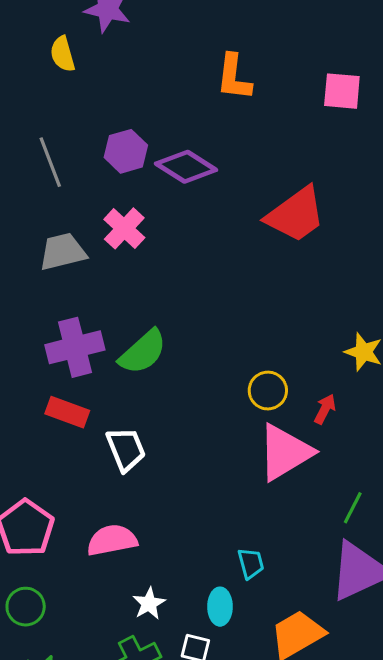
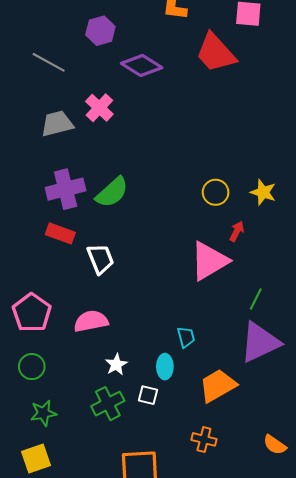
purple hexagon: (126, 151) -> (100, 31), moved
gray line: (50, 162) -> (49, 62), turned -40
red trapezoid: (296, 215) -> (216, 53), moved, turned 84
yellow circle: (268, 391) -> (216, 192), moved

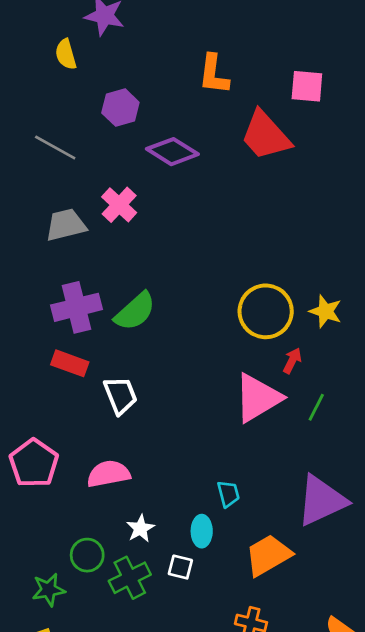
yellow circle: (216, 192) -> (266, 311), size x1.6
green line: (256, 299) -> (316, 407), moved
green circle: (32, 367) -> (87, 555), moved

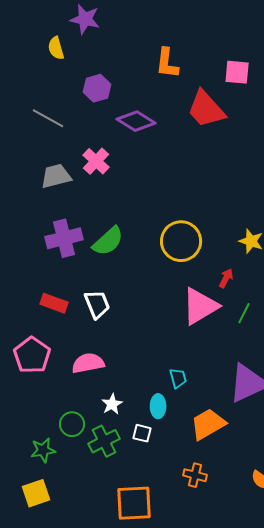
yellow circle: (266, 311) -> (181, 241), moved
red rectangle: (70, 363) -> (54, 303), moved

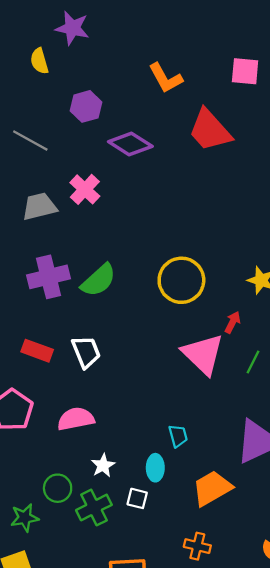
orange L-shape: (167, 63) -> (166, 78), turned -36
pink square: (237, 72) -> (245, 71), moved
pink triangle: (200, 306) -> (203, 354), turned -45

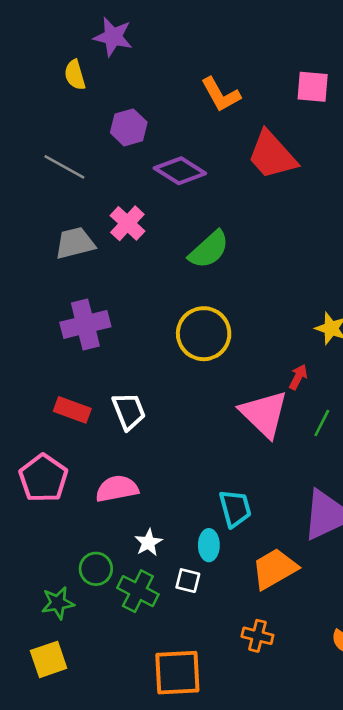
green semicircle: (98, 280) -> (209, 250), moved
yellow circle: (181, 280) -> (204, 334), moved
cyan trapezoid: (178, 436) -> (235, 508), size x1.4
green cross: (94, 507) -> (138, 591), turned -36

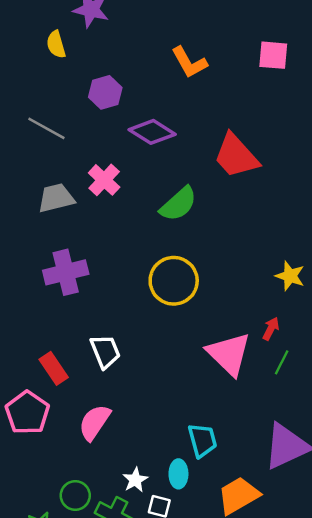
red trapezoid: (272, 155) -> (236, 156), moved
red arrow: (298, 377) -> (271, 329), moved
red rectangle: (72, 410) -> (54, 368), moved, turned 36
pink semicircle: (117, 489) -> (94, 422), turned -45
white star: (148, 543) -> (135, 480), moved

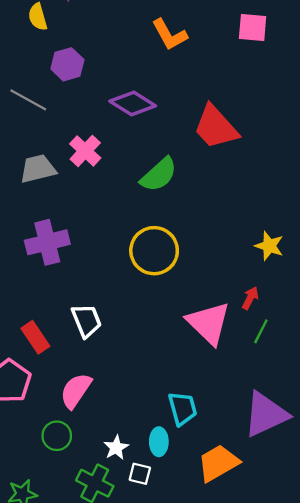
purple hexagon: (105, 92) -> (67, 64), moved
green circle: (75, 495) -> (57, 436), moved

